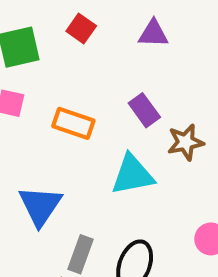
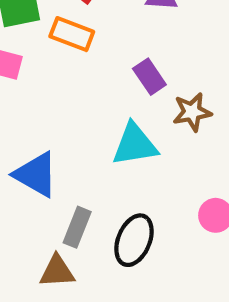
orange rectangle: (73, 123) -> (72, 34), moved
blue triangle: (40, 206) -> (36, 174), turned -36

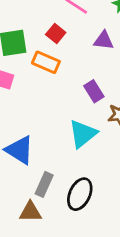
cyan triangle: (135, 145) -> (83, 134), turned -32

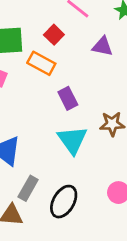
purple rectangle: (94, 91) -> (68, 98), moved
cyan triangle: (83, 134) -> (72, 140), turned -32

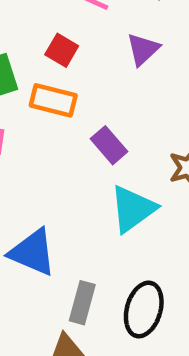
purple triangle: (102, 46) -> (143, 49), turned -40
cyan triangle: (72, 140) -> (133, 209), turned 44

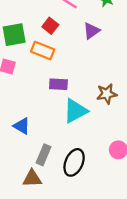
purple rectangle: (109, 145) -> (58, 84), moved, turned -54
blue triangle: (33, 252) -> (22, 126), size x0.7

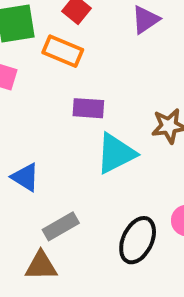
gray rectangle: (43, 155) -> (61, 226), turned 36
black ellipse: (74, 162) -> (138, 240), moved

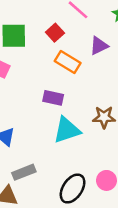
orange rectangle: (63, 51) -> (68, 62), moved

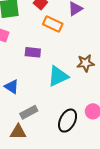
purple rectangle: (53, 98) -> (33, 52), moved

